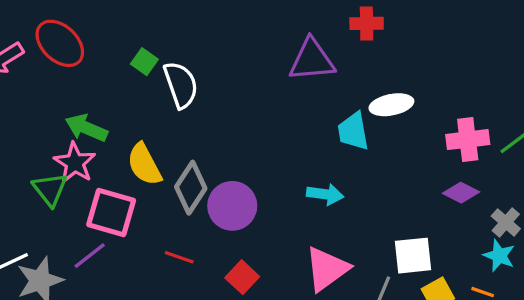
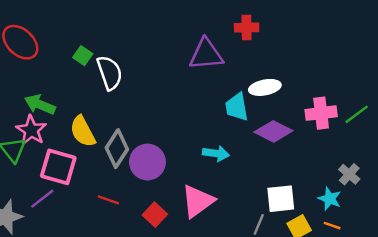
purple diamond: (461, 193) -> (273, 131), moved, size x1.4
cyan star: (499, 256) -> (330, 199), moved
pink triangle: (327, 269) -> (198, 201), moved

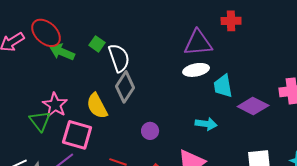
white ellipse: (265, 87) -> (196, 70), moved
green arrow: (40, 105) -> (62, 52), moved
gray diamond: (117, 149) -> (125, 87), moved
purple circle: (147, 162) -> (150, 131), size x0.6

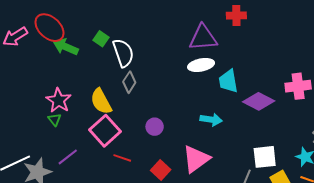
gray diamond: (125, 87) -> (129, 82), size x0.7
green triangle: (40, 121) -> (55, 120), moved, size x0.6
pink square: (77, 135) -> (105, 131), moved, turned 32

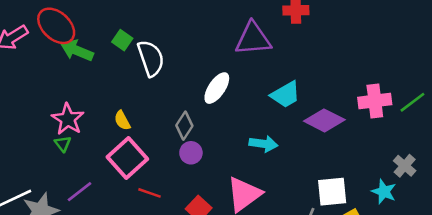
white ellipse: (201, 65) -> (217, 88), moved, turned -45
cyan trapezoid: (228, 81) -> (285, 95), turned -110
gray diamond: (129, 82) -> (184, 126), moved
yellow semicircle: (101, 101) -> (122, 120), size x0.6

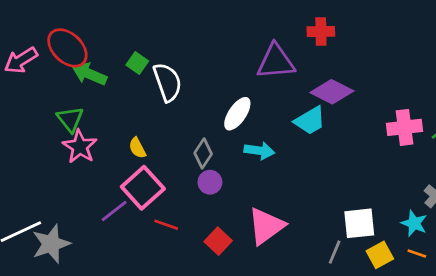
purple diamond: (324, 120) -> (332, 92), moved
green triangle: (63, 144) -> (70, 119), moved, size x1.5
cyan arrow: (263, 144) -> (259, 151), moved
purple line: (80, 192) -> (114, 211), moved

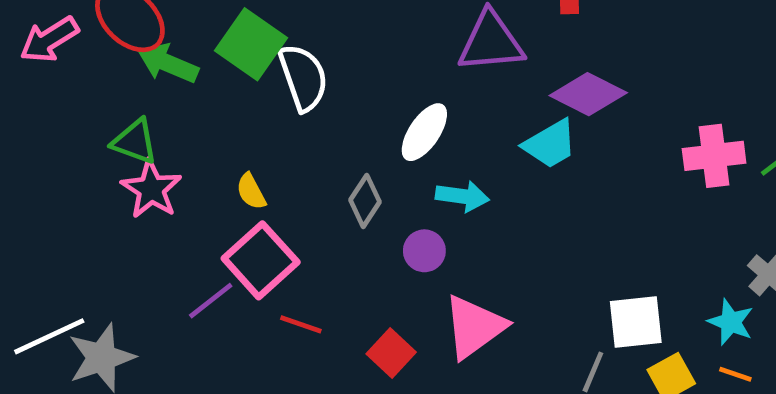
green square: (137, 63) -> (251, 44), size x1.8
green triangle: (70, 119) -> (135, 142), turned -32
purple circle: (210, 182) -> (424, 251), moved

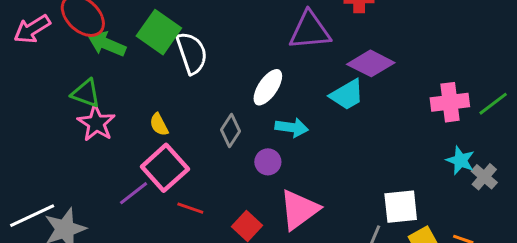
cyan star: (731, 322) -> (460, 160), moved

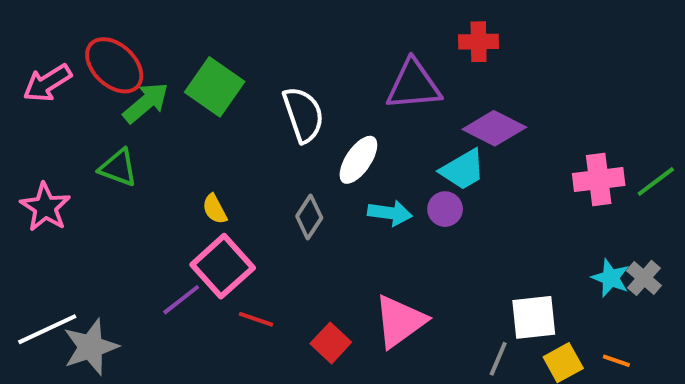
green arrow: (107, 44) -> (146, 103), turned 117
white semicircle: (192, 53) -> (303, 115), moved
pink star: (96, 123) -> (45, 207), moved
cyan star: (460, 160) -> (610, 278), moved
purple circle: (268, 162) -> (445, 209), moved

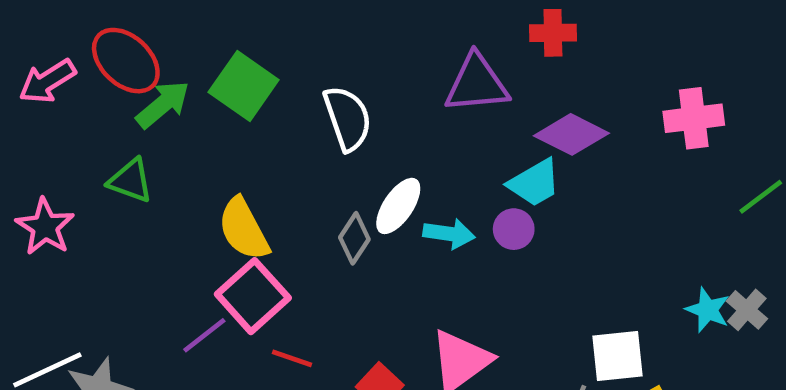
white ellipse: (358, 160) -> (398, 206), moved
pink cross: (599, 180) -> (694, 118), moved
yellow semicircle: (215, 209) -> (244, 229), size x1.8

